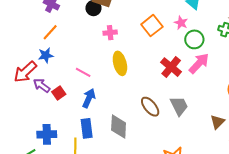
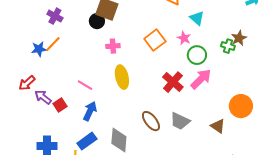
blue star: (46, 55) -> (39, 49), moved
red arrow: (25, 72) -> (27, 83), size x0.7
gray trapezoid: (179, 106) -> (180, 121), turned 140
brown triangle: (218, 122) -> (218, 126), moved, turned -42
blue rectangle: (87, 128) -> (87, 141), turned 60

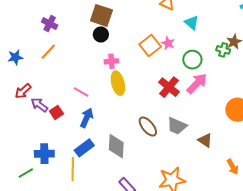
black circle: (97, 21) -> (101, 34), moved
pink star: (184, 38) -> (168, 43), moved
pink cross: (113, 46) -> (111, 61), moved
blue star: (39, 49) -> (15, 57), moved
brown triangle: (218, 126) -> (205, 140), moved

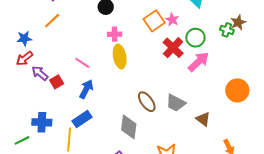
blue star: (15, 57) -> (24, 38), moved
red cross: (169, 87) -> (173, 48), moved
gray diamond: (116, 146) -> (129, 127), moved

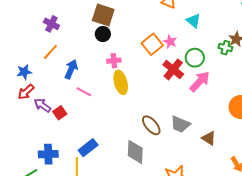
blue arrow: (86, 89) -> (71, 69), moved

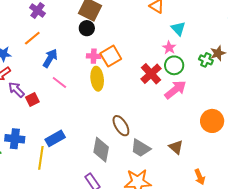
pink star: (170, 42) -> (169, 48), moved
orange square: (152, 44) -> (111, 56), moved
gray trapezoid: (180, 124) -> (141, 148), moved

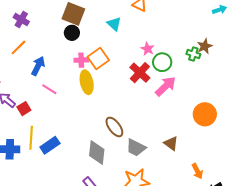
cyan triangle: (178, 29) -> (114, 24), moved
pink star: (169, 48) -> (148, 49), moved
yellow line: (41, 158) -> (31, 138), moved

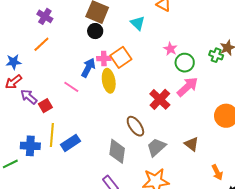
blue arrow: (38, 66) -> (88, 68), moved
red cross: (140, 73) -> (160, 99), moved
gray trapezoid: (136, 148) -> (156, 147), turned 110

